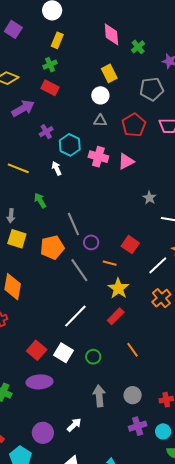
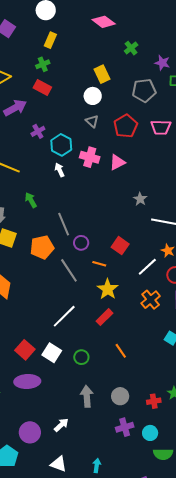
pink diamond: (111, 34) -> (104, 22), moved, turned -50
gray triangle: (100, 121) -> (92, 121), turned 40
white arrow: (57, 168) -> (60, 170), moved

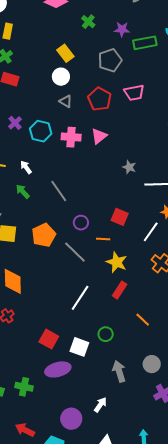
white arrow: (60, 170) -> (26, 167), moved
gray line: (64, 224) -> (59, 191), moved
white square: (52, 353) -> (79, 347), moved

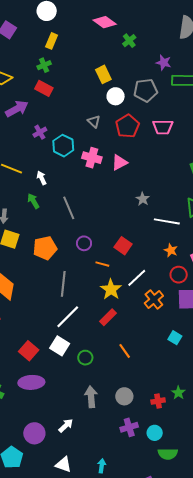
green cross: (88, 22) -> (129, 41), moved
white circle: (61, 77) -> (116, 96), moved
white line: (151, 232) -> (137, 278), moved
gray line: (75, 252) -> (63, 284), moved, turned 40
white square: (79, 347) -> (60, 346), moved

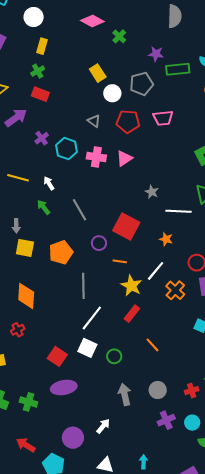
red pentagon: (128, 126) -> (128, 121), turned -30
red square: (123, 246) -> (126, 226), moved, size x1.5
orange star: (171, 250) -> (166, 239), moved

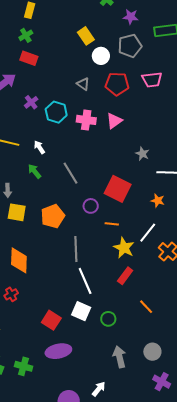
purple star: (156, 54) -> (131, 17), moved
white line: (92, 318) -> (85, 281), turned -60
purple cross: (166, 420) -> (162, 382), turned -36

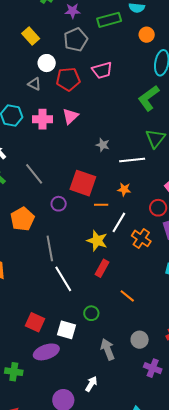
white circle: (101, 56) -> (47, 63), moved
orange line: (112, 224) -> (101, 205), moved
white square: (81, 311) -> (66, 330), moved

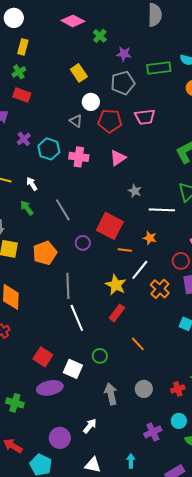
pink triangle: (70, 116) -> (118, 158), moved
purple cross: (153, 368) -> (153, 432), moved, turned 36

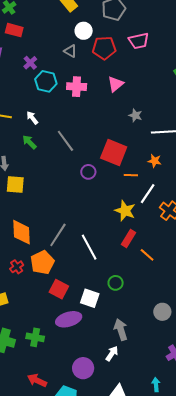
purple cross: (24, 139) -> (30, 63), moved
orange pentagon: (45, 253) -> (42, 262), moved
gray line: (68, 286) -> (58, 235), moved, turned 40
orange line: (138, 344) -> (147, 255), moved
gray arrow: (111, 394) -> (121, 330), moved

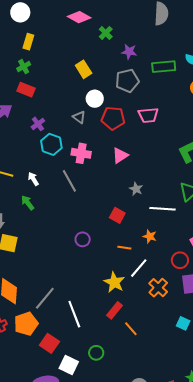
gray line: (65, 141) -> (69, 181), moved
red square: (114, 153) -> (117, 215), moved, size x0.6
red square: (59, 289) -> (49, 343), moved

